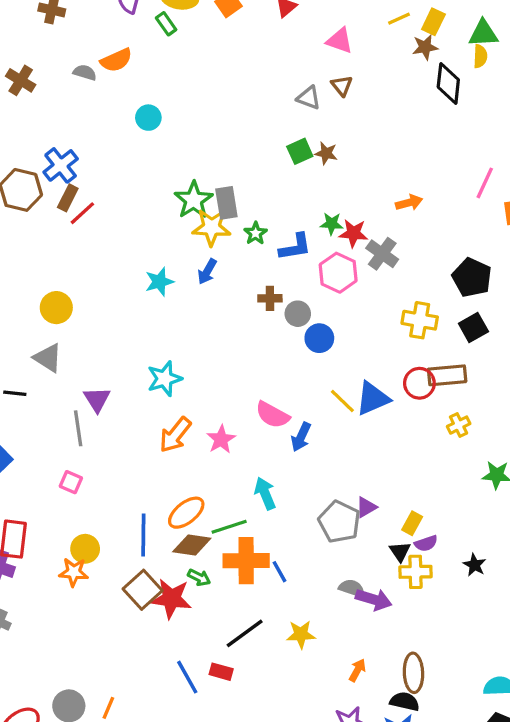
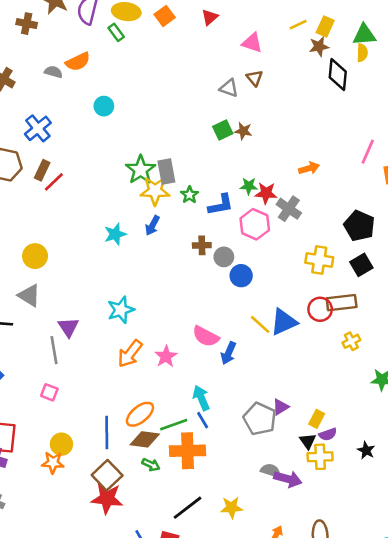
blue cross: (61, 165) -> (38, 128), moved
blue line: (279, 572) -> (203, 420), moved
red star: (171, 599) -> (107, 498), moved

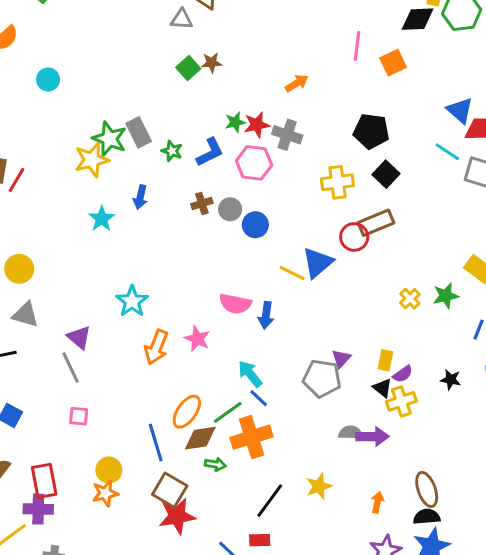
yellow star: (155, 191) -> (92, 160), moved
yellow cross: (351, 341) -> (410, 299), moved

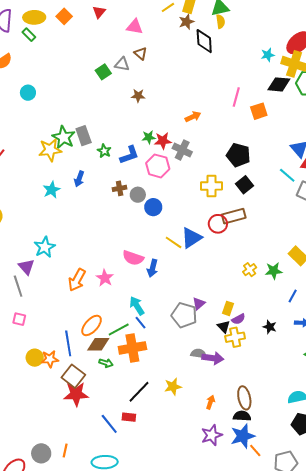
green square: (188, 68) -> (103, 72), moved
cyan star: (132, 301) -> (45, 247), moved
orange star: (105, 493) -> (50, 359), moved

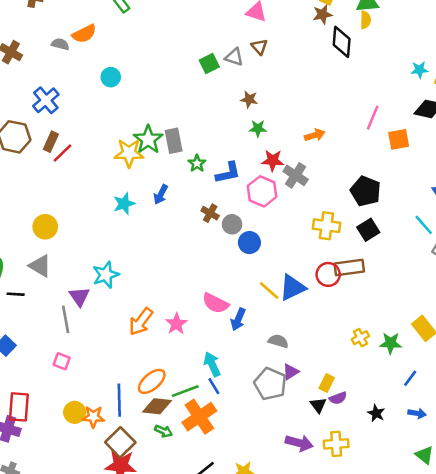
green star: (149, 137) -> (258, 128), moved
brown cross: (120, 188) -> (210, 213), turned 32
yellow cross: (235, 337) -> (336, 444), moved
orange cross: (132, 348) -> (199, 417), turned -32
gray semicircle: (199, 354) -> (278, 341), moved

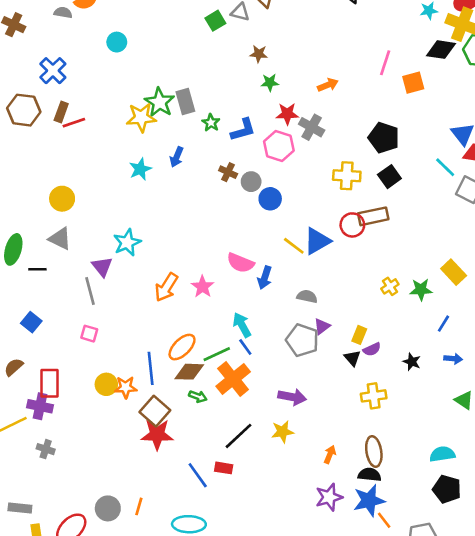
red line: (63, 153) -> (74, 123), turned 30
purple arrow: (299, 443) -> (292, 397), moved

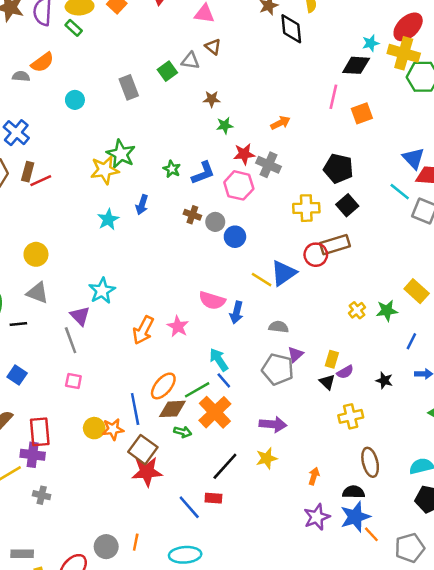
black diamond: (441, 50) -> (356, 65), moved
gray rectangle: (185, 102) -> (129, 87), moved
brown ellipse: (374, 451) -> (370, 462), moved

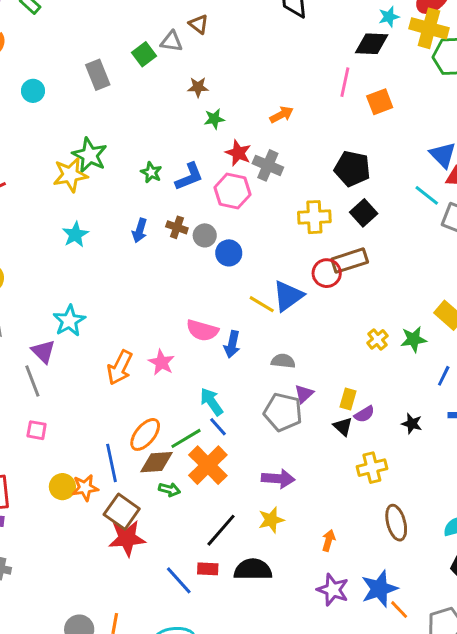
red star: (244, 154) -> (238, 153), turned 30
blue arrow: (142, 205) -> (140, 231), moved
black semicircle: (354, 492) -> (253, 570), moved, size x1.4
purple star: (317, 517) -> (333, 590), turned -30

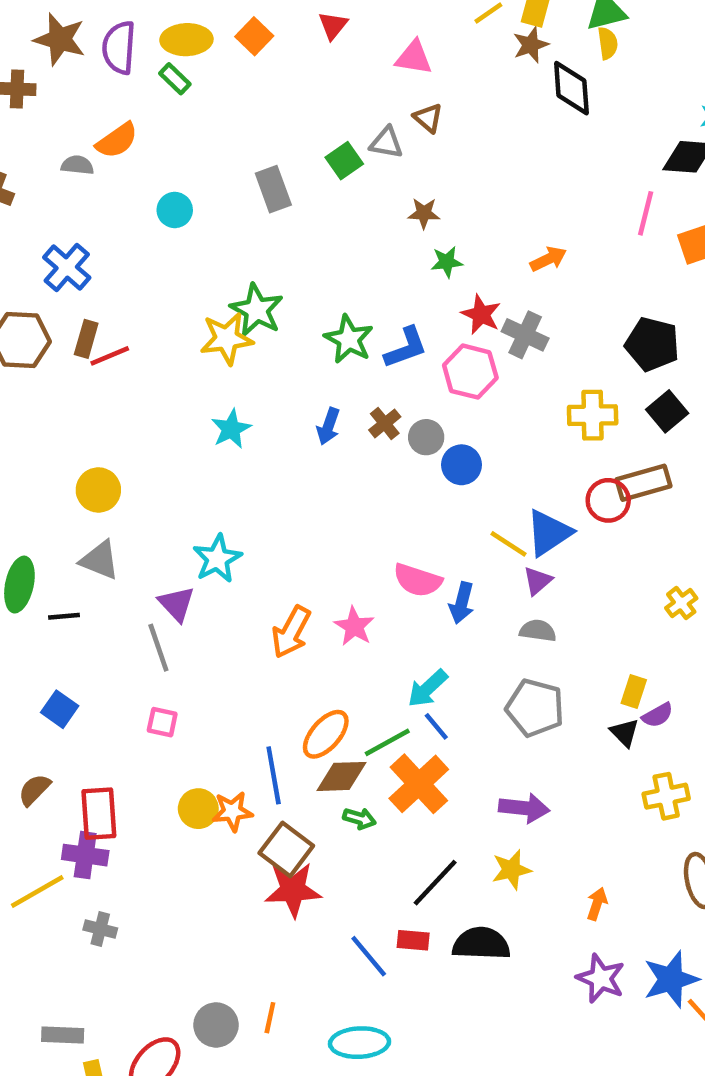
green star: (151, 172) -> (349, 339), size x1.5
brown cross: (177, 227) -> (385, 423), turned 30
purple triangle: (304, 394) -> (538, 581), moved
cyan arrow: (211, 402) -> (428, 688), turned -100

